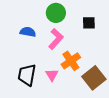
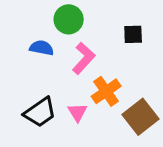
green circle: (56, 13) -> (69, 19), moved
black trapezoid: (27, 75) -> (40, 112), turned -135

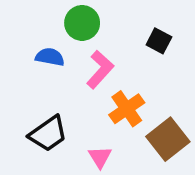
black square: (133, 34) -> (159, 41), turned 30
pink triangle: (78, 112) -> (100, 157), moved

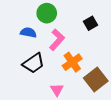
black square: (159, 41) -> (91, 23), turned 32
black trapezoid: (48, 134) -> (33, 63), moved

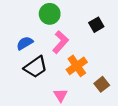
blue semicircle: (28, 33) -> (25, 43), moved, turned -42
brown square: (96, 79) -> (102, 84), size x0.6

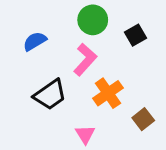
green circle: (50, 14) -> (93, 20), moved
blue semicircle: (25, 43) -> (35, 41), moved

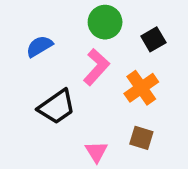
orange cross: (108, 93) -> (141, 88), moved
brown square: (143, 119) -> (141, 138), moved, turned -35

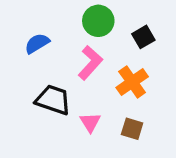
black trapezoid: (57, 107) -> (53, 100), turned -126
pink triangle: (96, 152) -> (90, 122), moved

